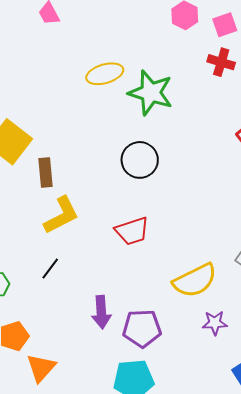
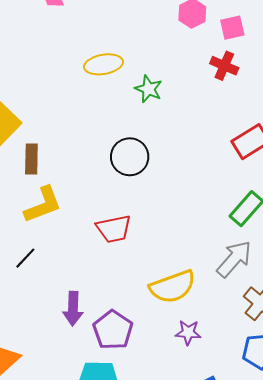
green star: (151, 93) -> (148, 89), size x0.6
purple pentagon: (142, 328) -> (113, 330), turned 30

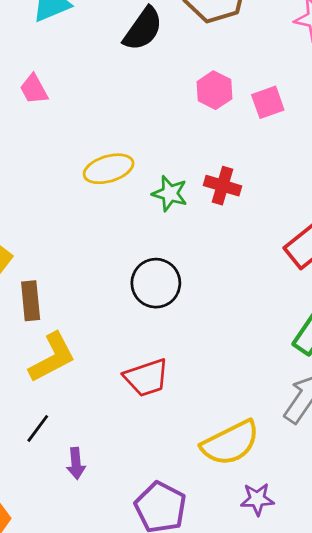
red cross: (224, 66) -> (223, 186), moved
purple arrow: (73, 309) -> (76, 463), moved, size x0.7

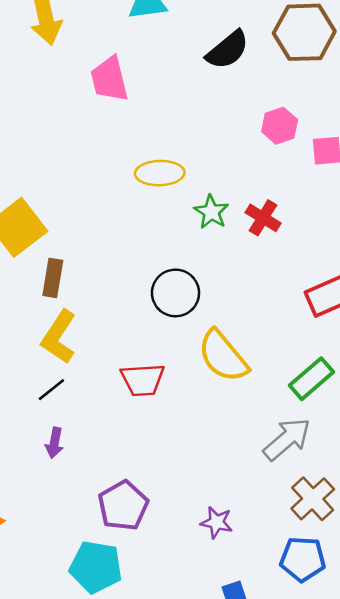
pink trapezoid: (34, 89) -> (109, 79), size x1.5
yellow L-shape: (52, 357) -> (59, 337), turned 136
black line: (38, 428) -> (51, 390), moved
yellow semicircle: (230, 443) -> (223, 356), moved, turned 62

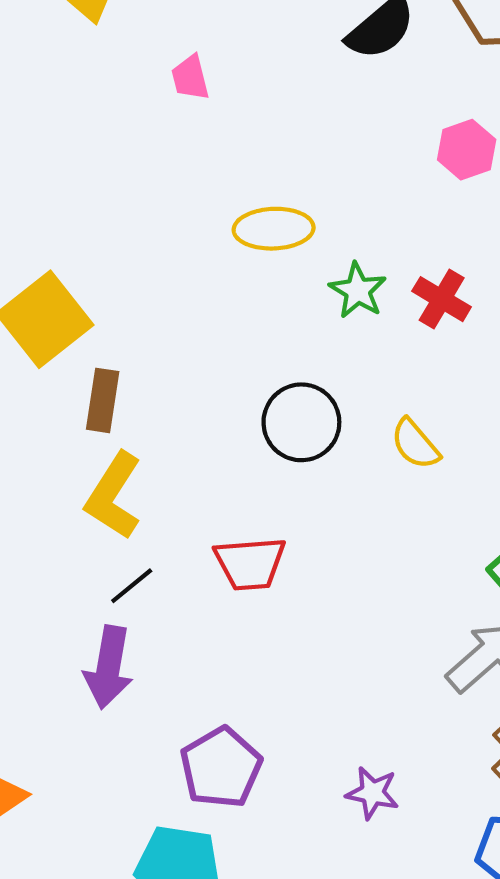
pink trapezoid: (109, 79) -> (190, 78), size x0.6
yellow semicircle: (223, 356) -> (415, 444), moved, size x0.6
black line: (51, 390) -> (132, 586), moved
purple arrow: (54, 443) -> (109, 667), size x1.6

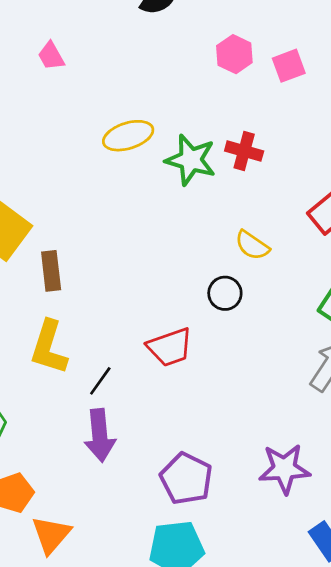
green star: (358, 291) -> (191, 160), size x1.4
black circle: (301, 422) -> (225, 293), moved, size x0.7
yellow L-shape: (114, 496) -> (49, 347), moved
purple star: (372, 793) -> (284, 469), size x1.5

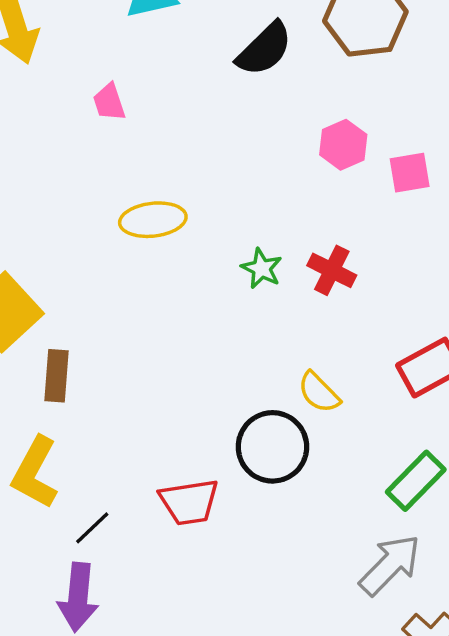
yellow ellipse: (128, 136) -> (153, 220), moved
green star: (191, 160) -> (262, 268), size x0.6
black circle: (225, 293) -> (272, 447), size x1.6

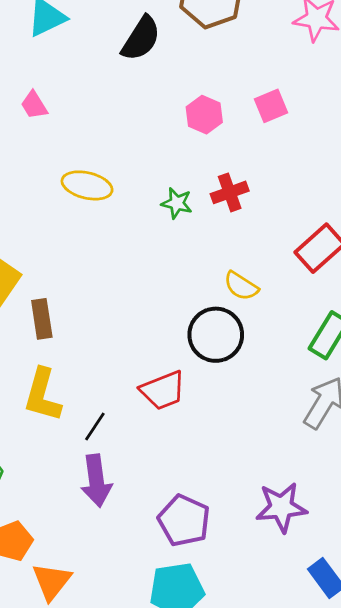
pink hexagon: (343, 145) -> (204, 115), moved
yellow ellipse: (153, 220) -> (87, 185), turned 33
red cross: (332, 270) -> (230, 192), turned -33

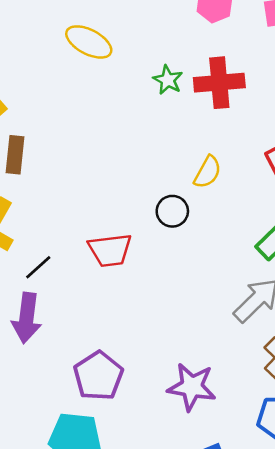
red cross: (230, 192) -> (219, 83), size x1.4
yellow semicircle: (241, 286) -> (207, 172), turned -108
black circle: (216, 335) -> (172, 211), size x0.6

